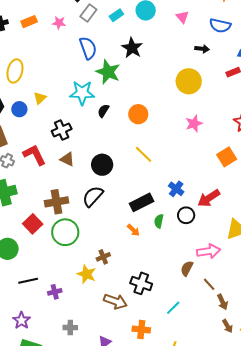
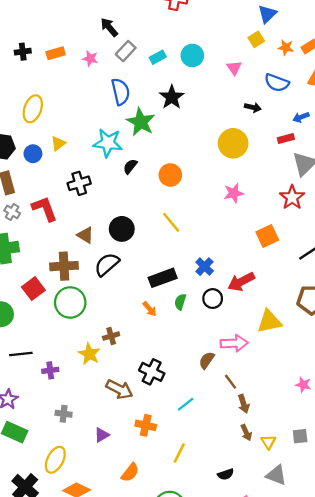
brown triangle: (67, 159) -> (85, 235), moved

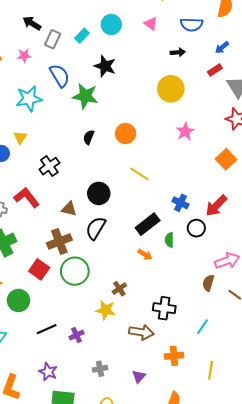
cyan star: (108, 143) -> (29, 99), moved

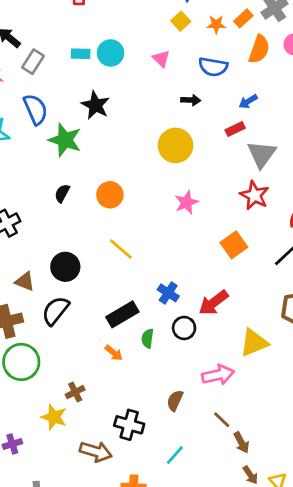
cyan rectangle: (82, 36) -> (81, 54), moved, turned 40
brown semicircle: (208, 283) -> (175, 400), moved

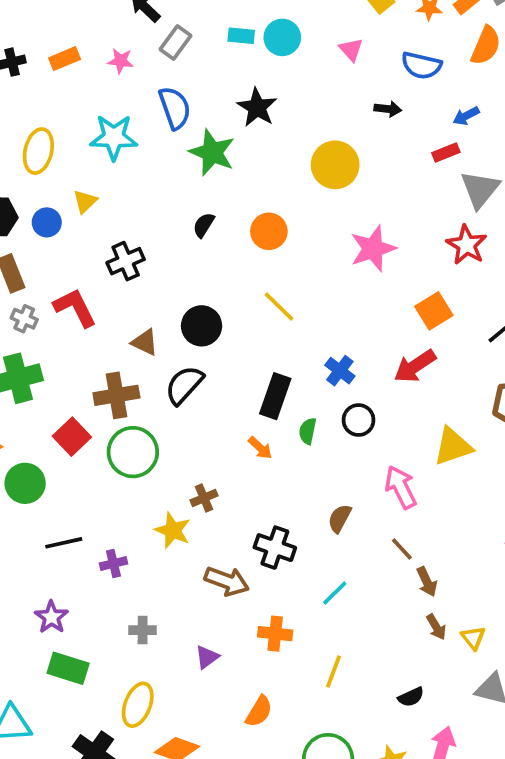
yellow circle: (176, 145) -> (335, 165), moved
pink star: (186, 202) -> (373, 249), size x1.4
red arrow: (213, 303) -> (415, 366), moved
black rectangle: (122, 314) -> (275, 396), turned -44
pink arrow: (218, 375) -> (401, 487), turned -108

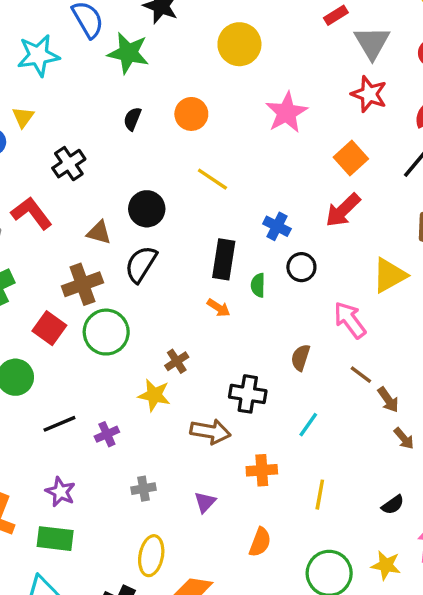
green rectangle: (68, 668) -> (55, 539), moved

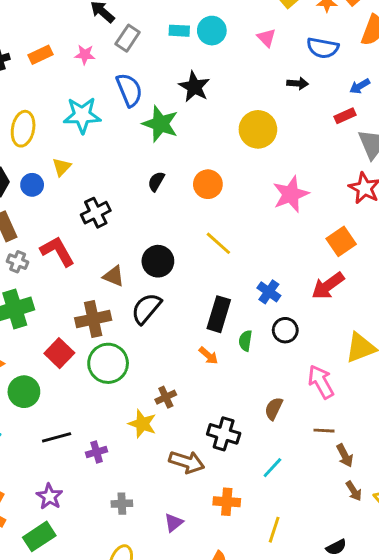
brown line: (361, 375) -> (324, 431), turned -42
green rectangle: (55, 539) -> (39, 536), turned -48

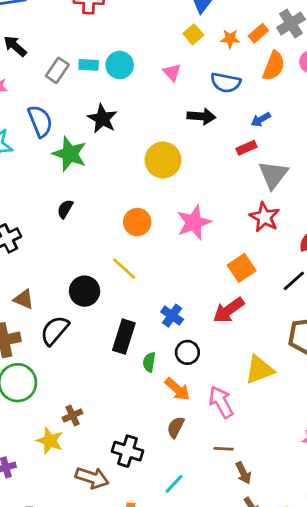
gray rectangle: (128, 38) -> (57, 70), moved
black arrow: (298, 83) -> (201, 116), size x1.4
orange circle: (208, 184) -> (137, 222), moved
black circle: (158, 261) -> (85, 291), moved
orange arrow: (208, 356) -> (177, 389), moved, size x1.4

